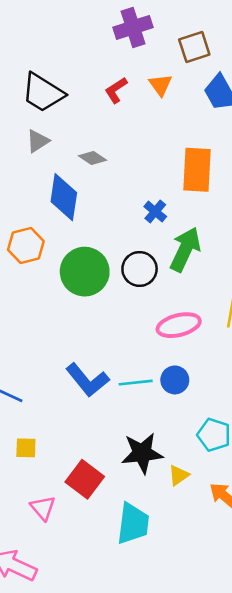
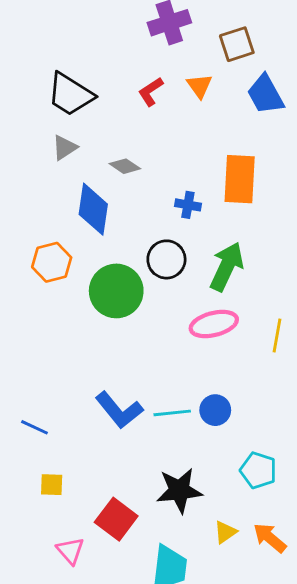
blue cross: (155, 212) -> (188, 205), moved, turned -30
black circle: (140, 269) -> (166, 259), moved
pink ellipse: (179, 325) -> (214, 324), moved
yellow triangle: (179, 475) -> (225, 532), moved

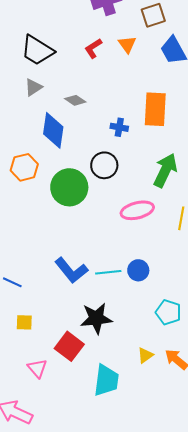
green arrow: (227, 267) -> (165, 170), moved
black star: (179, 490) -> (96, 318), moved

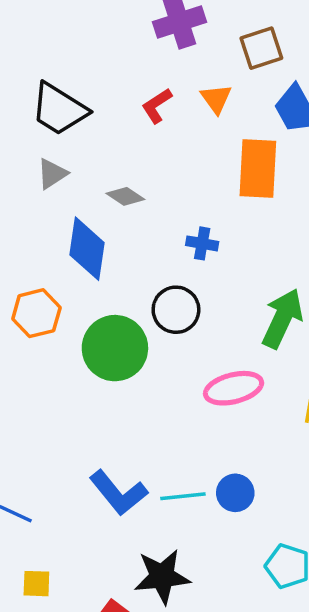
orange rectangle: (155, 109) -> (258, 168), moved

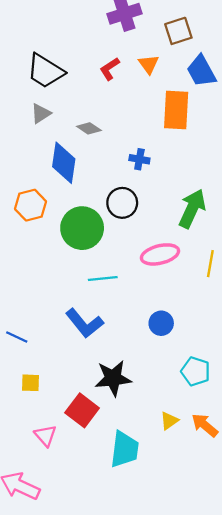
cyan line: (183, 496) -> (103, 279), moved

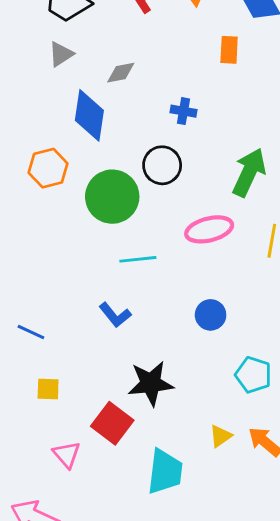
orange rectangle: (176, 110) -> (229, 50), size x0.6
gray diamond: (89, 128) -> (121, 73), turned -45
blue L-shape: (84, 323) -> (115, 315), size x0.7

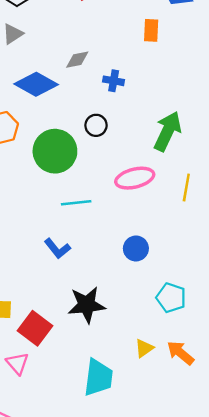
gray diamond: (121, 73) -> (77, 60), moved
blue diamond: (89, 115) -> (36, 84), turned -69
black circle: (162, 165) -> (96, 125), size x0.7
red square: (112, 423) -> (35, 328), moved

